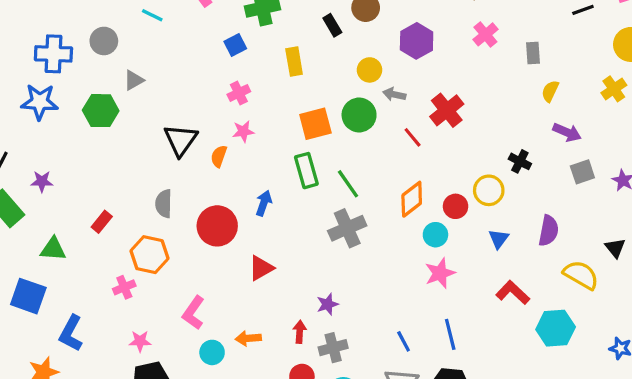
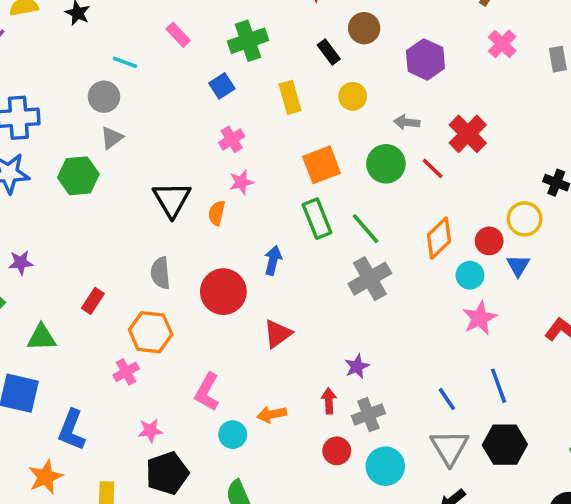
gray circle: (104, 41) -> (104, 97), moved
yellow circle: (370, 70) -> (353, 96), moved
green circle: (359, 115) -> (386, 164), moved
blue triangle: (499, 239) -> (518, 266), moved

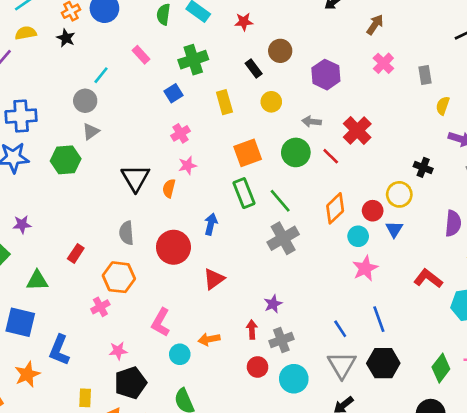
cyan line: (125, 62) -> (101, 75), turned -72
orange star: (46, 477) -> (27, 374), moved

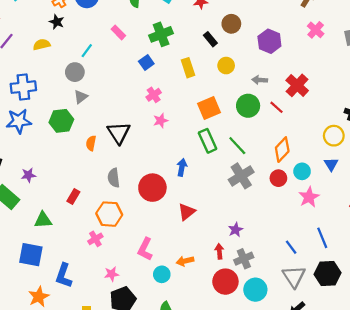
yellow semicircle: (26, 33) -> (42, 45), moved
orange semicircle: (169, 188) -> (91, 143), moved
red circle: (373, 211) -> (278, 178), moved
red circle: (258, 367) -> (225, 282), size x1.5

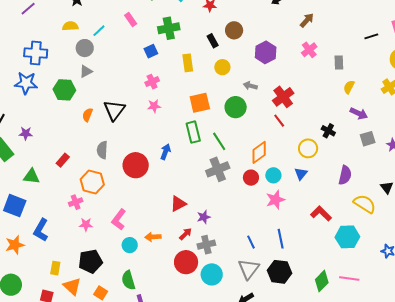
yellow semicircle: (42, 45) -> (70, 26), moved
red line: (277, 107) -> (279, 121), moved
red triangle: (187, 212) -> (178, 204), moved
red arrow: (219, 251) -> (186, 234), turned 40
pink star: (112, 274) -> (86, 225), moved

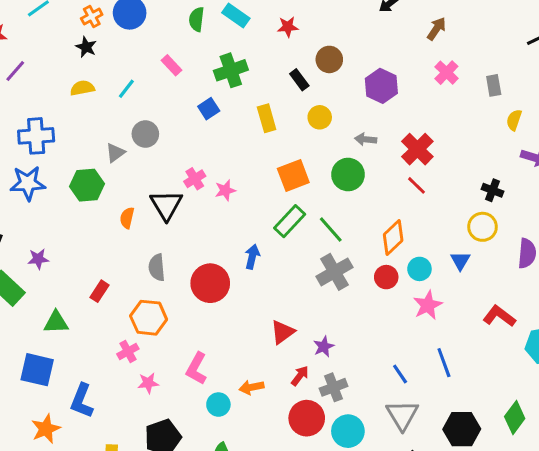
gray circle: (85, 48) -> (145, 134), moved
pink cross: (152, 82) -> (195, 179), moved
green rectangle: (193, 132) -> (290, 221), turned 65
yellow circle: (308, 148) -> (483, 227), moved
black hexagon: (280, 272) -> (462, 429), moved

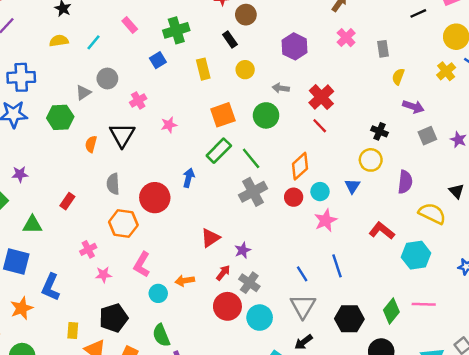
brown circle: (329, 59) -> (246, 15), moved
pink cross: (195, 179) -> (138, 100), moved
orange hexagon: (149, 318) -> (123, 224), moved
gray cross: (333, 387) -> (249, 283), turned -36

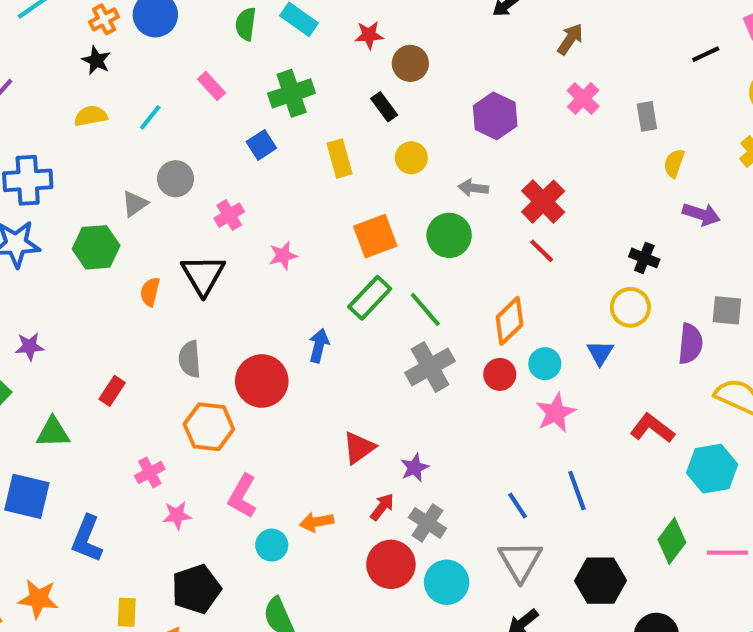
gray square: (427, 136) -> (727, 310), moved, turned 30
orange star: (22, 308) -> (38, 599), moved, turned 30
green diamond: (391, 311) -> (672, 541), moved

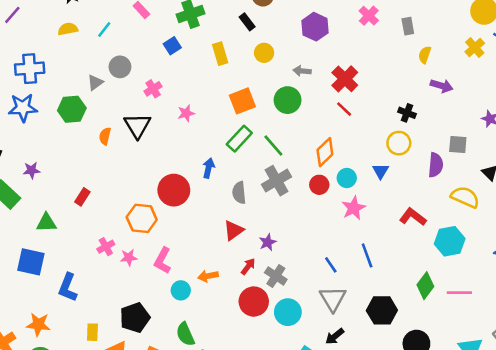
gray semicircle: (190, 359) -> (239, 193), moved
pink star: (177, 515) -> (129, 257), moved

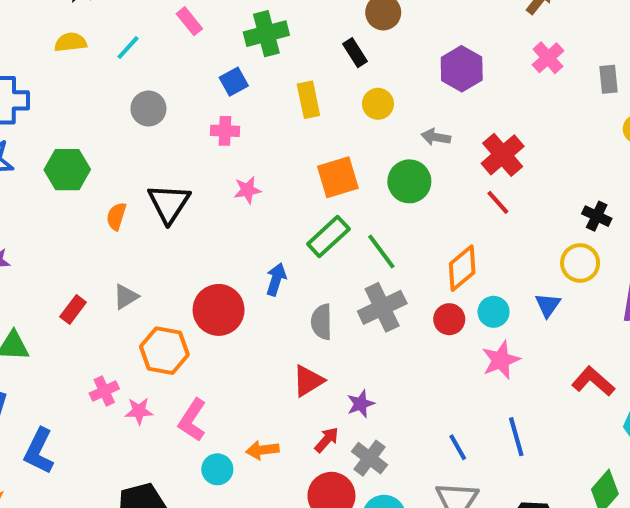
gray triangle: (95, 82) -> (126, 297), moved
pink cross: (153, 89) -> (225, 131), moved, turned 30

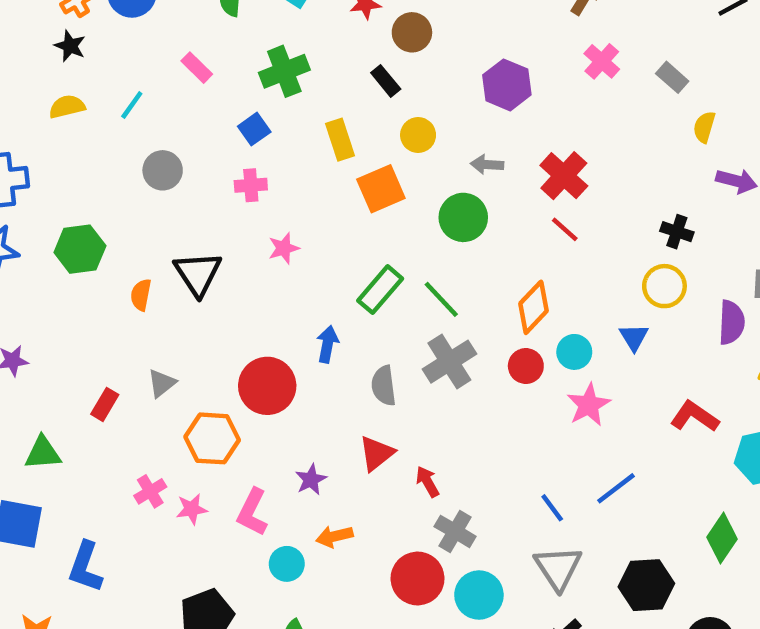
gray rectangle: (609, 79) -> (672, 77), turned -36
orange square: (338, 177) -> (381, 189), moved
purple star: (361, 404) -> (311, 480), moved
blue line: (516, 437) -> (616, 488), turned 75
red arrow: (327, 440) -> (427, 482), moved, turned -64

